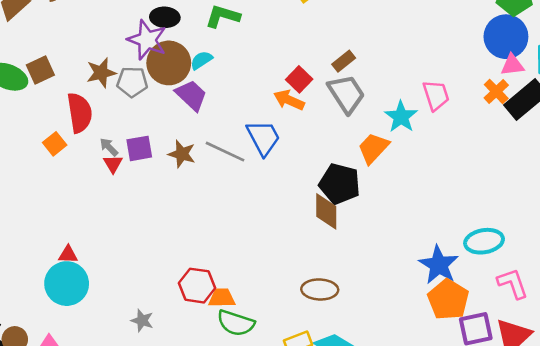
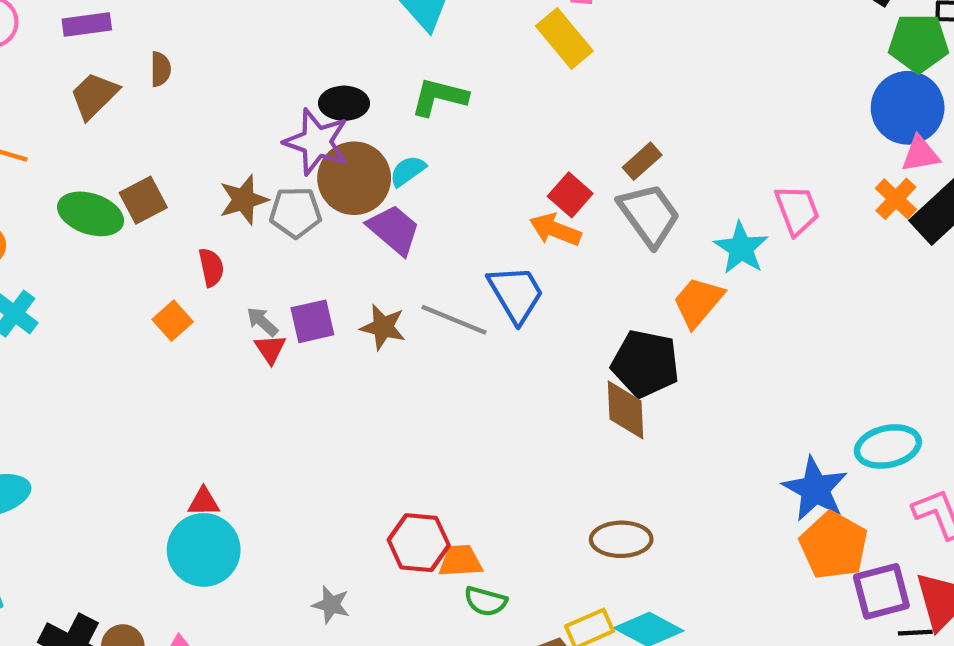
red semicircle: (80, 113) -> (211, 267), size x0.6
green semicircle: (236, 323) -> (486, 601), size x0.7

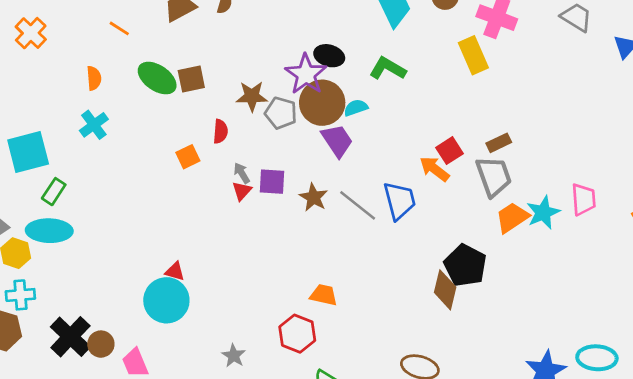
orange trapezoid: (698, 302) -> (512, 218), moved
orange trapezoid: (460, 561) -> (324, 295), moved

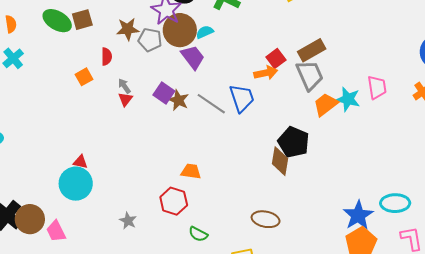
brown rectangle: (499, 143) -> (312, 50), size x1.5
orange arrow: (434, 169) -> (266, 73), turned 135
purple square: (272, 182) -> (164, 93), moved, turned 35
cyan star: (543, 213) -> (348, 99), turned -30
brown circle: (101, 344) -> (30, 219), size x1.5

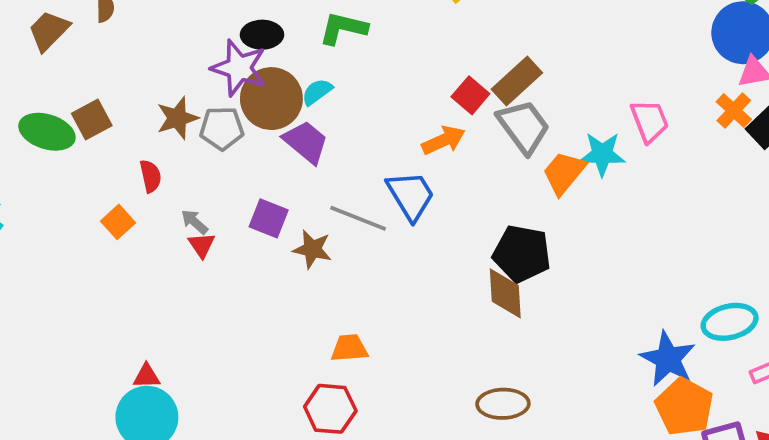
red square: (276, 59) -> (470, 95), moved
brown star: (178, 100) -> (312, 249), moved

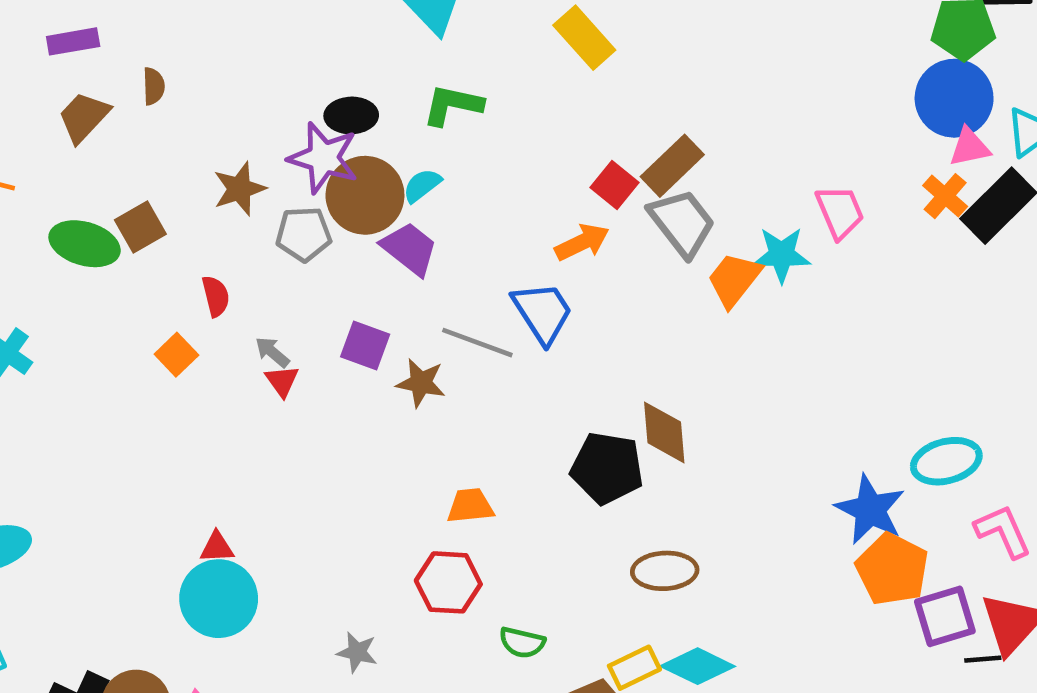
brown star: (177, 118) -> (239, 189), moved
black pentagon: (522, 254) -> (607, 468), moved

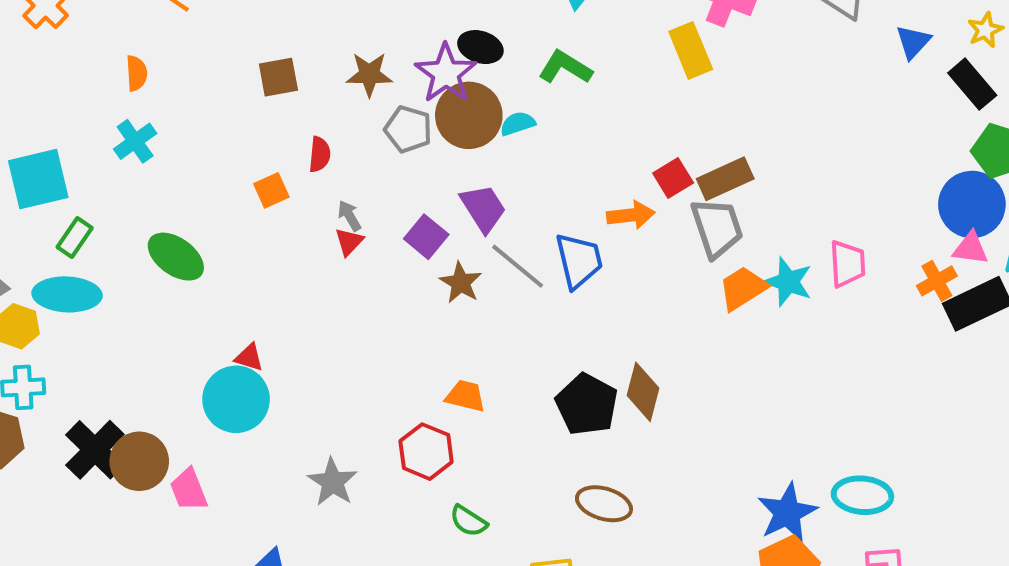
green ellipse: (85, 244) -> (176, 257), moved
purple trapezoid: (409, 249) -> (483, 208), moved
gray star: (357, 652) -> (333, 482), size x1.4

